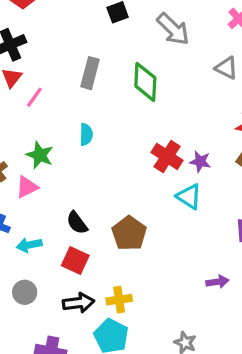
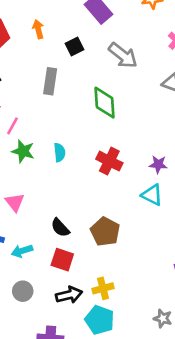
gray rectangle: (90, 73) -> (50, 81), moved
green star: (40, 155) -> (23, 151), moved
red cross: (167, 156) -> (109, 161), moved
pink triangle: (27, 187) -> (15, 202), turned -36

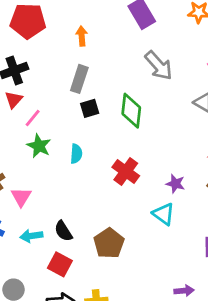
orange arrow: (38, 29) -> (82, 36), moved
black square: (75, 47) -> (90, 108), moved
cyan arrow: (22, 251) -> (31, 236), moved

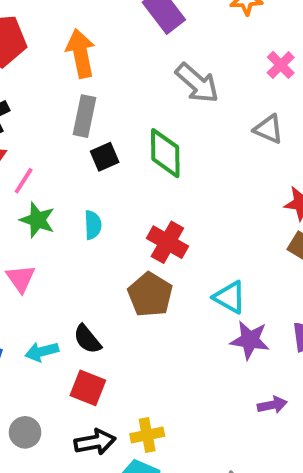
orange arrow: (82, 36) -> (81, 53), size x1.6
purple star: (175, 184) -> (250, 340), moved, size x1.4
pink triangle: (21, 197) -> (21, 278), moved
brown pentagon: (109, 243) -> (150, 295), moved

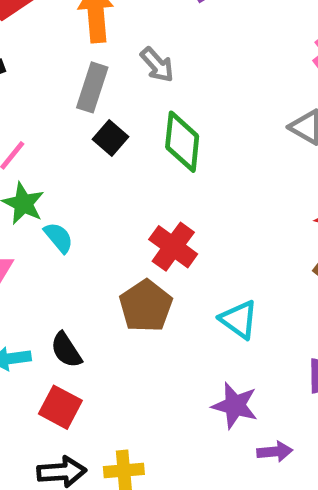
gray arrow: (197, 83) -> (157, 65), moved, size x0.7
black square: (105, 157) -> (111, 138), turned -32
cyan semicircle: (93, 225) -> (59, 237), moved, turned -44
purple star: (250, 340) -> (235, 405), moved

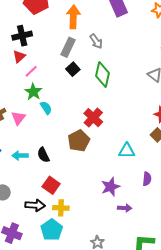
cyan triangle: (239, 320) -> (127, 151), moved, turned -42
purple star: (235, 405) -> (110, 187), turned 30
red square: (60, 407) -> (51, 185), moved

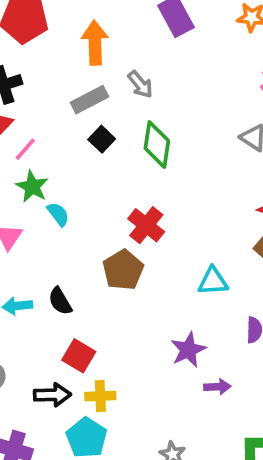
gray rectangle: (68, 47) -> (89, 100), turned 42

